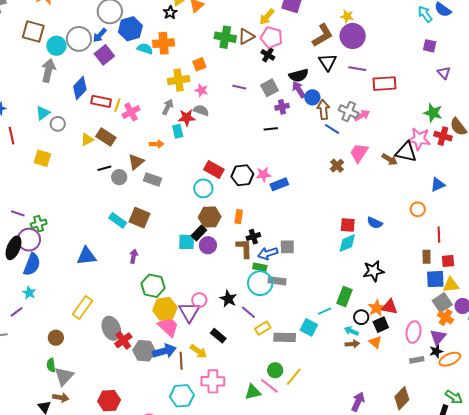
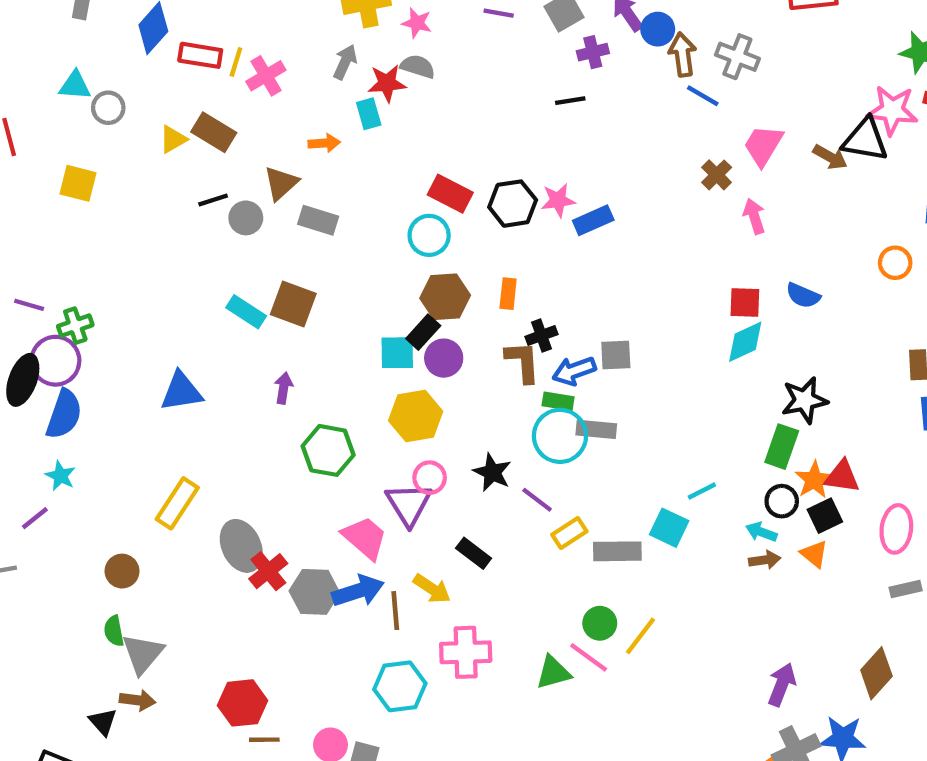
cyan triangle: (43, 113) -> (75, 85), turned 42
pink arrow: (362, 115) -> (754, 216), moved, turned -77
green rectangle: (344, 296) -> (782, 447), moved
yellow hexagon: (165, 309) -> (416, 416), moved

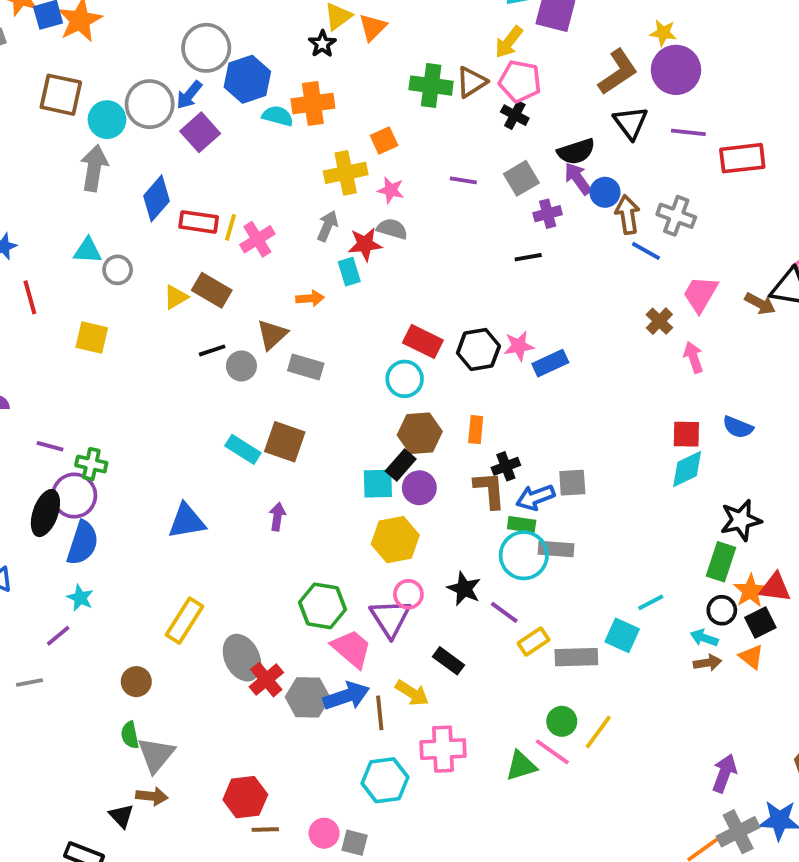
green cross: (75, 326) -> (91, 464), turned 32
green hexagon: (328, 450) -> (322, 606), moved

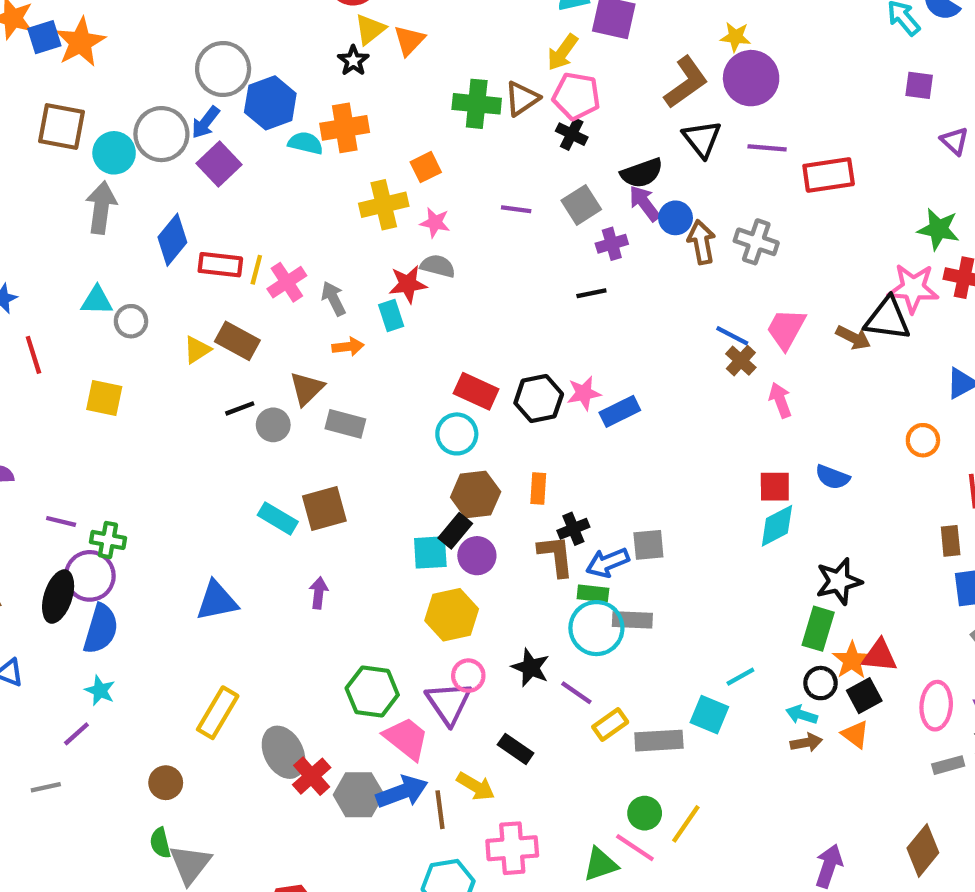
gray arrow: (328, 226) -> (333, 299), moved, turned -48
blue line: (646, 251) -> (732, 336), moved
brown square: (285, 442) -> (324, 509), turned -33

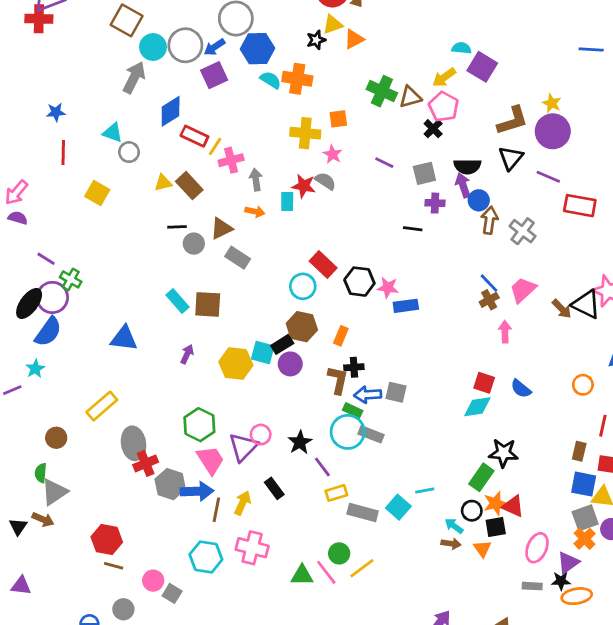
yellow hexagon: (452, 615) -> (236, 363), moved
yellow arrow: (476, 786) -> (243, 503), turned -115

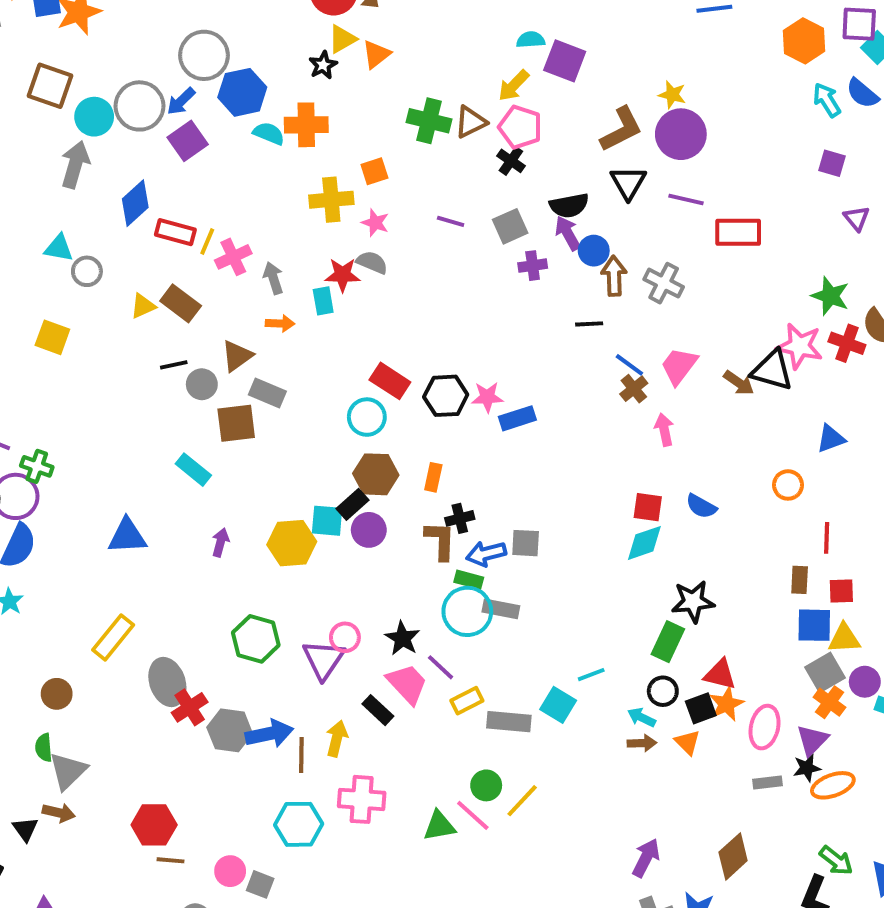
black line: (413, 229) -> (589, 324), moved
brown square: (208, 304) -> (236, 423), moved
pink trapezoid: (210, 460) -> (407, 684), moved
orange star: (495, 503) -> (726, 704), moved

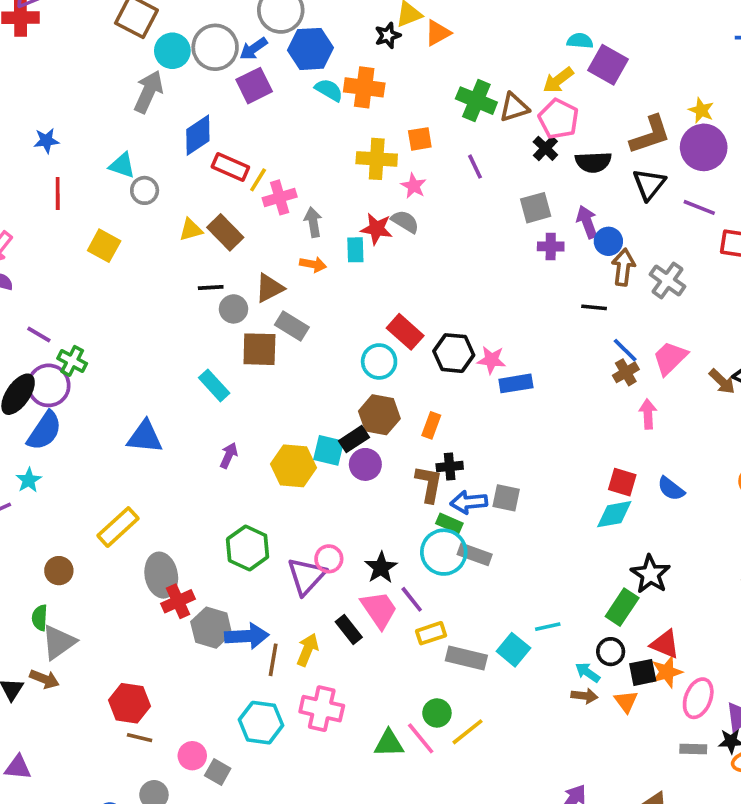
black semicircle: (569, 205) -> (593, 162), moved
purple line: (451, 221) -> (475, 167), moved, turned 40
black star: (693, 602) -> (650, 574), turned 30

